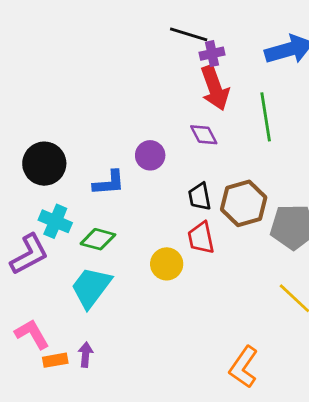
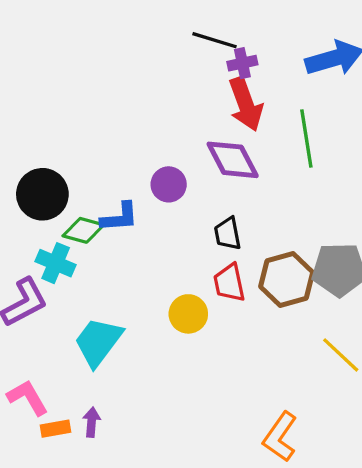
purple diamond: (204, 135) -> (233, 160), size x1.6
brown hexagon: (244, 203) -> (287, 280), moved
green diamond: (98, 239) -> (83, 230), moved

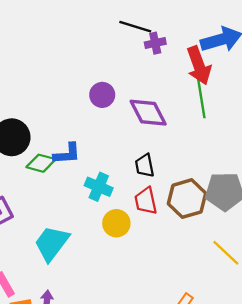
red arrow: (246, 104) -> (199, 65), moved
purple circle: (169, 184) -> (102, 95), moved
cyan cross: (56, 263) -> (99, 187), moved

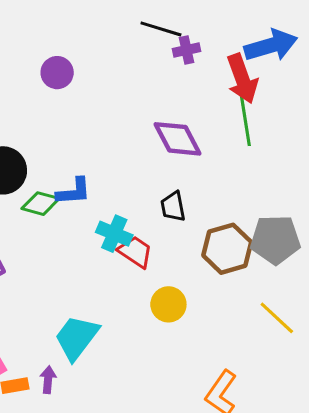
purple circle: (102, 95) -> (57, 73), moved
red trapezoid: (146, 201) -> (135, 252), moved, turned 136
yellow circle: (116, 223) -> (168, 304), moved
cyan trapezoid: (52, 243) -> (77, 337), moved

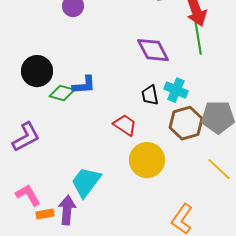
cyan cross: (114, 234) -> (176, 90), moved
yellow circle: (168, 304) -> (147, 160), size x1.5
purple arrow: (48, 380) -> (67, 210), size x1.6

